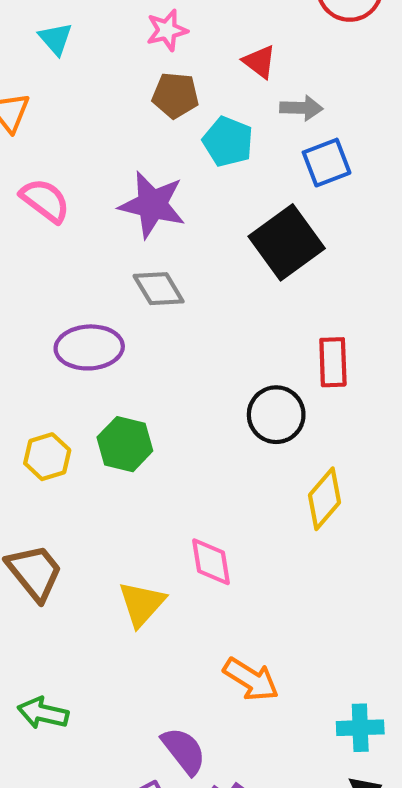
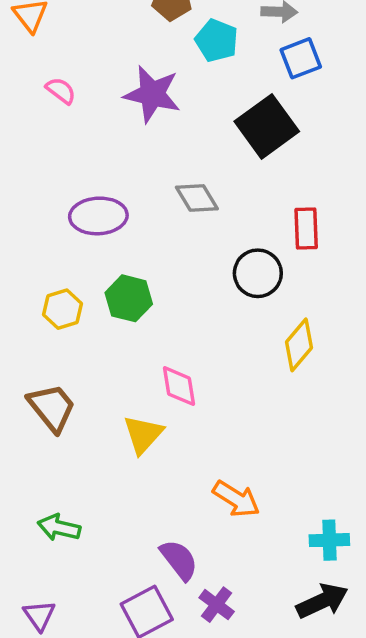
pink semicircle: (45, 200) -> (61, 91), size x0.7
gray diamond: (159, 289) -> (197, 198), moved
pink diamond: (211, 562) -> (179, 386), moved

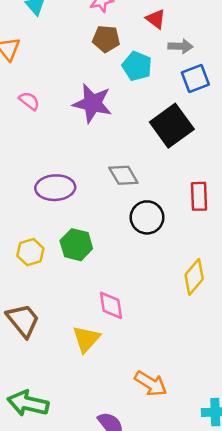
black circle: (258, 273) -> (147, 217), moved
green arrow: (59, 528) -> (28, 403), size x1.4

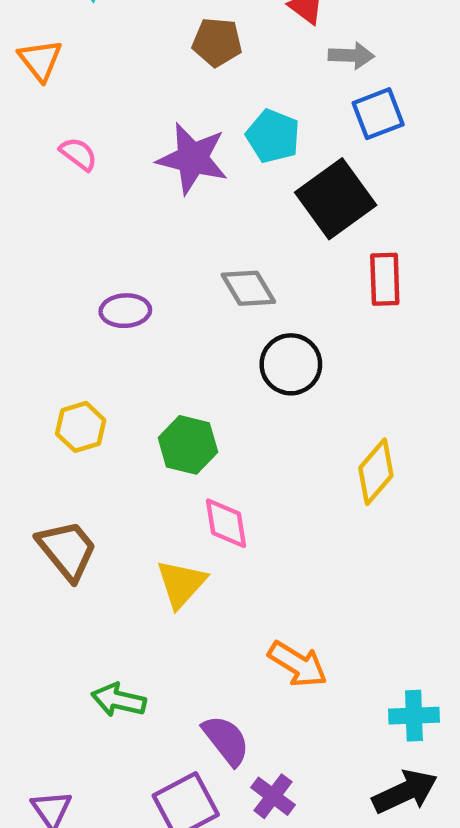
cyan pentagon: (137, 66) -> (273, 136), moved
purple ellipse: (55, 188) -> (125, 311), size x0.7
red rectangle: (199, 196) -> (385, 279), moved
green hexagon: (76, 245) -> (188, 445), moved
green arrow: (28, 403) -> (119, 700), moved, size x0.7

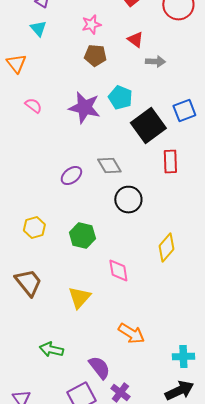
blue square: (378, 114) -> (184, 110), moved
purple ellipse: (125, 311) -> (71, 176), moved, turned -35
pink diamond: (226, 523) -> (118, 270), moved

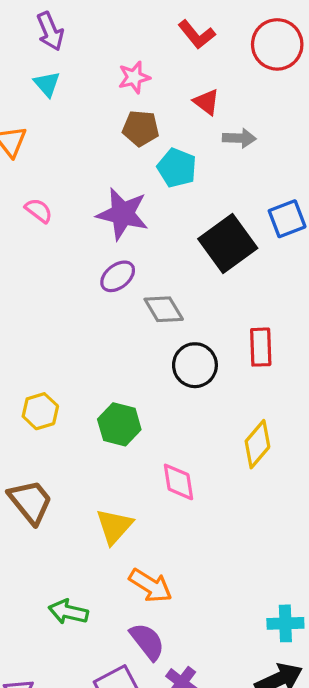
cyan pentagon: (120, 98) -> (177, 168), moved
red rectangle: (170, 162) -> (261, 347), moved
purple ellipse: (71, 176) -> (118, 276), moved
orange arrow: (131, 334) -> (151, 586), moved

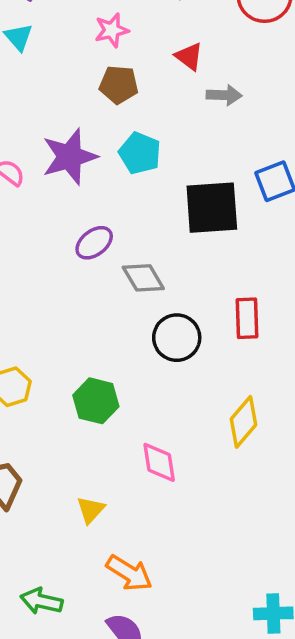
cyan pentagon: (177, 168) -> (140, 153), moved
purple star: (123, 214) -> (70, 157), moved, turned -30
black square: (228, 243) -> (212, 208), turned 32
yellow triangle: (114, 526) -> (91, 510), size x0.7

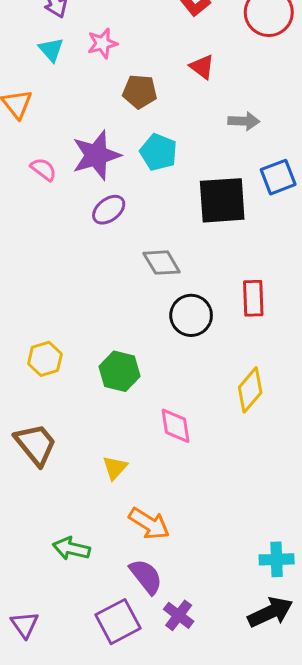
pink star: (112, 30) -> (102, 43), moved
gray arrow: (224, 95) -> (244, 121), moved
purple ellipse: (94, 243) -> (109, 210), moved

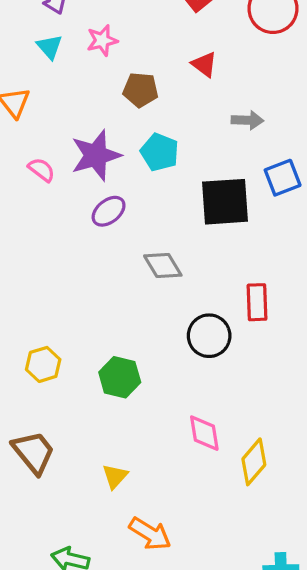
black circle: (191, 315) -> (209, 336), moved
yellow diamond: (250, 390) -> (254, 462), moved
pink diamond: (176, 426) -> (204, 433), moved

